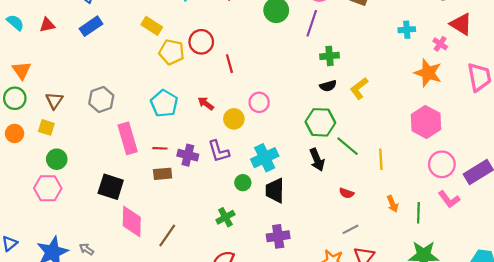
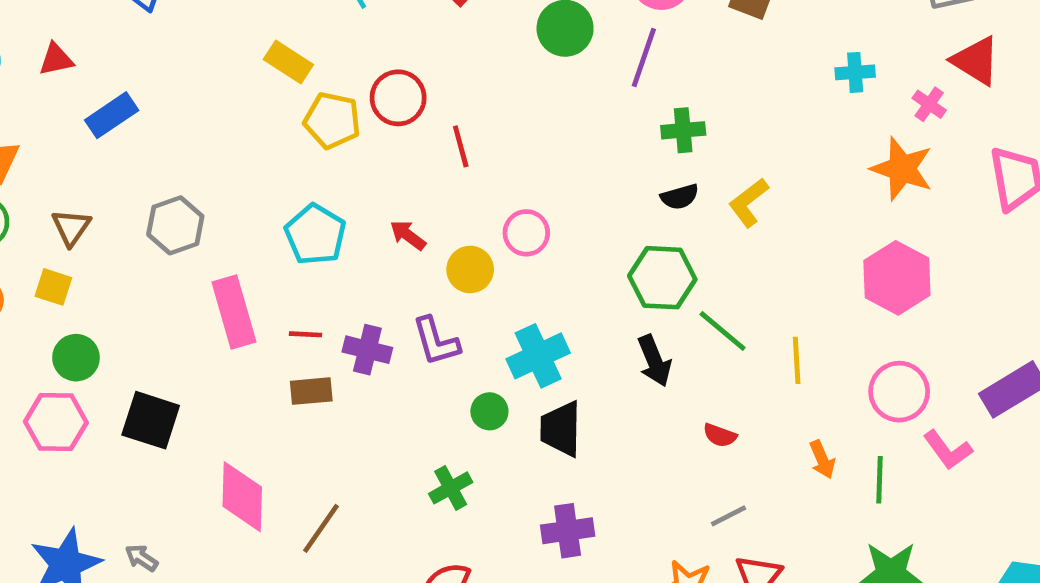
blue rectangle: (91, 26) -> (112, 115), moved
pink circle: (442, 164) -> (899, 392), moved
black square: (111, 187) -> (151, 420), moved

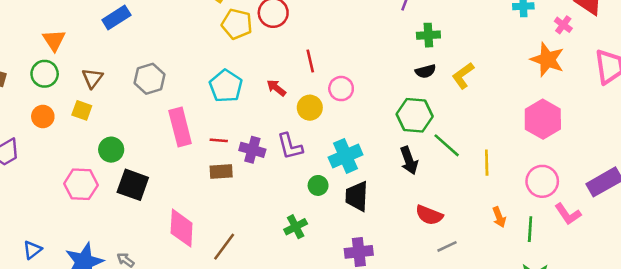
red line: (461, 146) -> (310, 61), moved
green circle: (76, 358) -> (111, 150), moved
red semicircle: (720, 435) -> (429, 215), moved, size x1.5

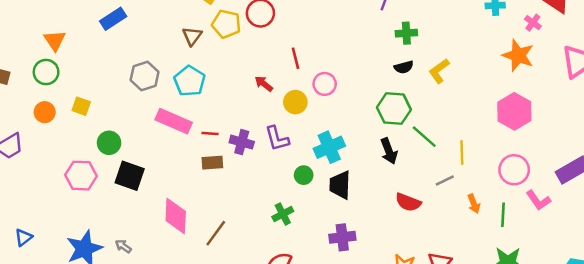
brown triangle: (92, 78) -> (192, 36), moved
cyan pentagon: (226, 86) -> (190, 81), moved
pink rectangle: (180, 127) -> (174, 121), turned -52
gray line: (447, 246) -> (445, 180), moved
blue triangle: (32, 250) -> (24, 237), moved

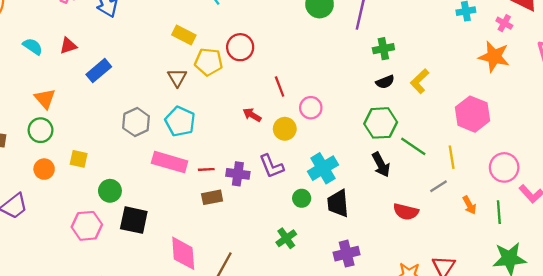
pink hexagon: (514, 111) -> (473, 114), moved

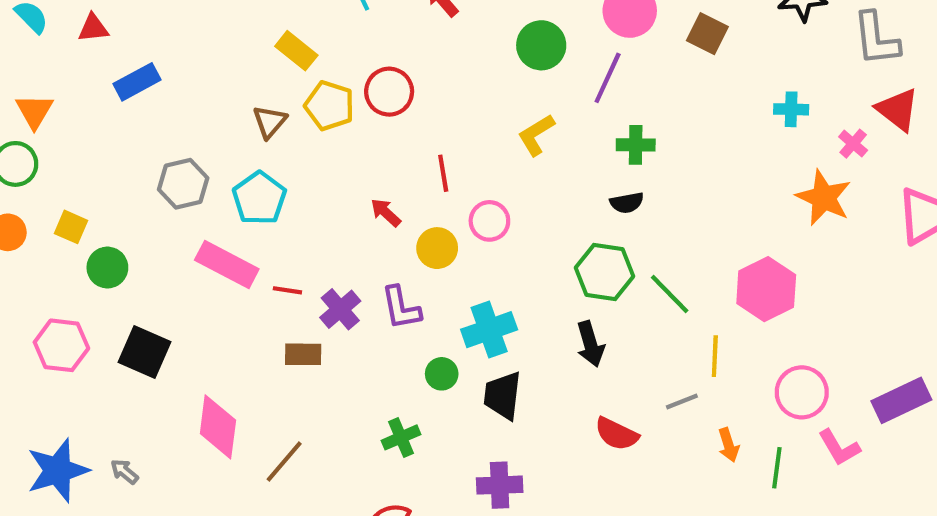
yellow L-shape: (420, 81) -> (536, 135), moved
green line: (413, 146) -> (670, 294), moved
purple cross: (238, 174) -> (340, 309), turned 30
green circle: (110, 191) -> (107, 268), moved
brown rectangle: (212, 197) -> (303, 354), moved

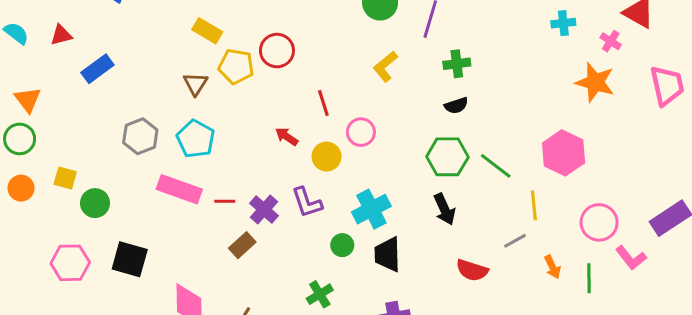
brown rectangle: (303, 354) -> (242, 245), turned -35

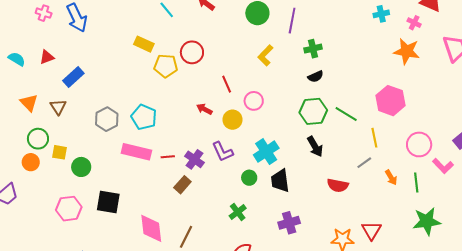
brown triangle: (195, 84) -> (58, 107), moved
green circle: (20, 139) -> (38, 139), moved

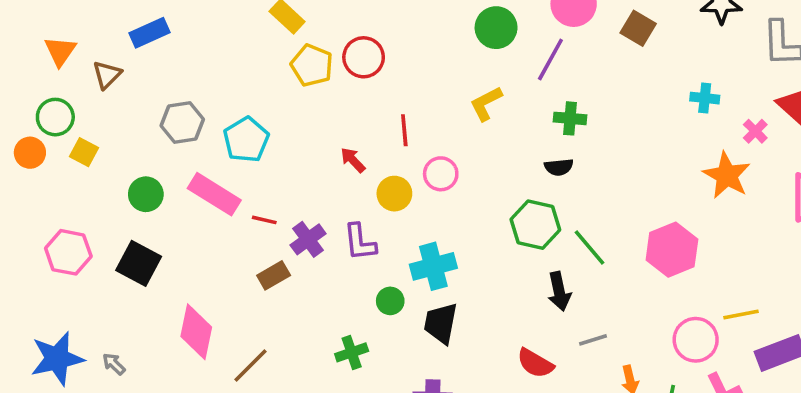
yellow line: (374, 138) -> (741, 314), moved, turned 72
black arrow: (315, 147) -> (559, 291), moved
green circle: (81, 167) -> (146, 194), moved

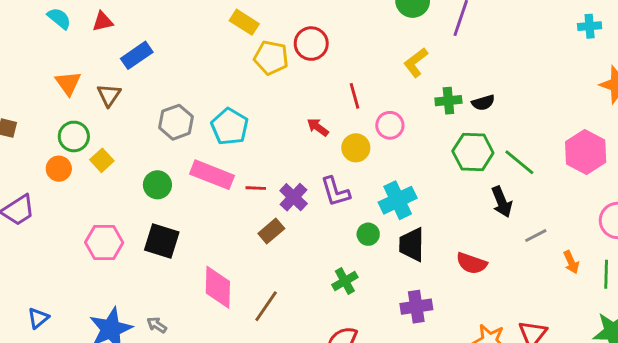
green cross: (570, 118) -> (448, 101), moved
yellow square: (84, 152) -> (102, 160), turned 30
red semicircle: (535, 363) -> (472, 263), moved

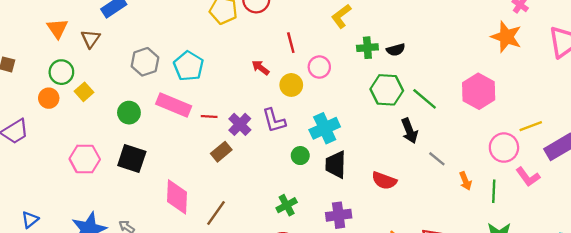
gray line: (536, 236) -> (437, 159), turned 66
green cross: (345, 281) -> (287, 205), moved

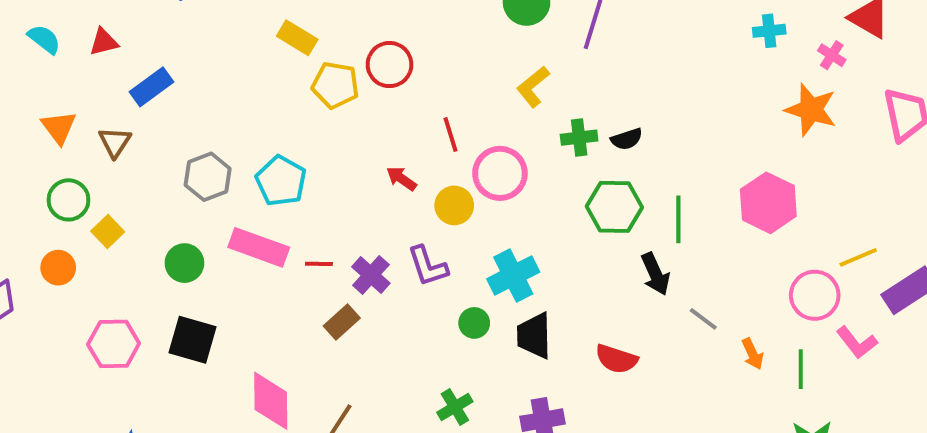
pink circle: (319, 67) -> (500, 173), size x1.4
orange circle: (49, 98) -> (58, 268), moved
green line: (425, 99) -> (678, 219), turned 52

